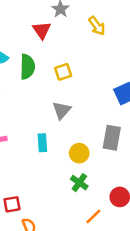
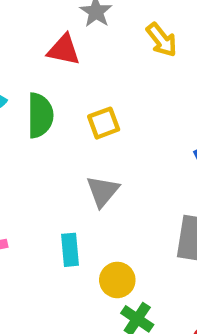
red triangle: (42, 30) -> (64, 50), turned -42
yellow circle: (79, 153) -> (117, 280), moved

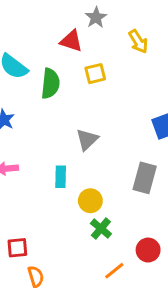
yellow square: (104, 123) -> (95, 74), moved

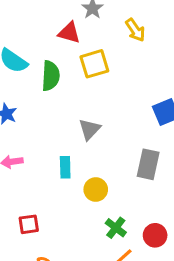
yellow square: (95, 74) -> (94, 64), size x1.4
green cross: (101, 229) -> (116, 228), moved
red square: (17, 248) -> (29, 224), moved

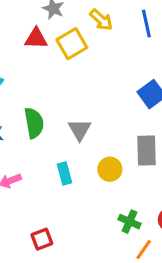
yellow square: (94, 64) -> (72, 44), moved
green semicircle: (51, 76) -> (34, 123), moved
yellow circle: (96, 189) -> (110, 169), moved

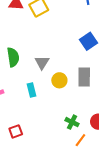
yellow circle: (110, 169) -> (59, 80), moved

